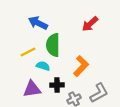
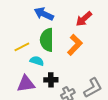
blue arrow: (38, 23) -> (44, 14), moved
orange L-shape: (81, 66) -> (75, 45), moved

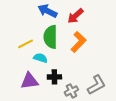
red arrow: (84, 19) -> (75, 16), moved

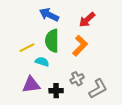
red arrow: (75, 16) -> (87, 20), moved
black cross: (54, 77) -> (56, 91), moved
gray cross: (71, 91) -> (77, 79), moved

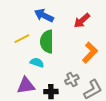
orange L-shape: (80, 46) -> (90, 53), moved
yellow line: (27, 48) -> (22, 39), moved

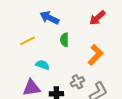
red arrow: (82, 21) -> (97, 18), moved
green semicircle: (47, 42) -> (64, 40), moved, size x0.6

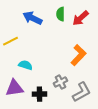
green semicircle: (64, 40) -> (60, 14), moved

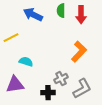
red arrow: (80, 18) -> (81, 15), turned -48
black cross: (39, 94) -> (48, 93), moved

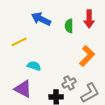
green semicircle: (61, 11) -> (69, 26), moved
purple triangle: (15, 85) -> (23, 89), turned 36

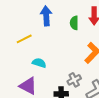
blue arrow: (41, 19) -> (46, 16), turned 60

